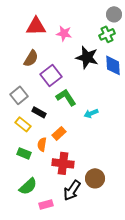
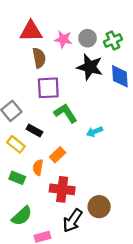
gray circle: (114, 14) -> (88, 38), moved
brown semicircle: (31, 58) -> (39, 58), moved, turned -42
purple square: (51, 75) -> (48, 88), turned 35

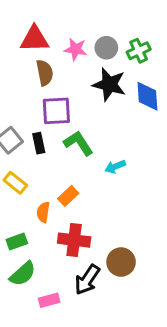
black rectangle: (34, 131) -> (39, 143), moved, turned 49
green rectangle: (17, 178) -> (17, 241), moved, turned -42

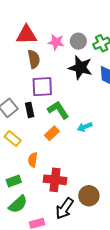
orange rectangle: (68, 196) -> (52, 133), moved

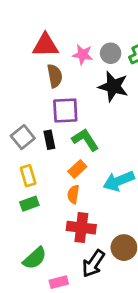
cyan arrow: (85, 127) -> (119, 181), moved, size x1.6
yellow rectangle: (13, 139) -> (28, 176), turned 35
orange semicircle: (33, 160) -> (73, 194), moved
green rectangle: (14, 181) -> (29, 204), moved

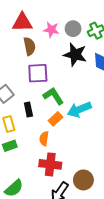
black rectangle: (49, 140) -> (28, 109), moved
orange rectangle: (77, 169) -> (55, 119), moved
cyan arrow: (119, 181) -> (79, 109), moved

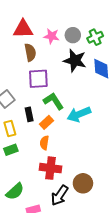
orange rectangle: (55, 119) -> (46, 122), moved

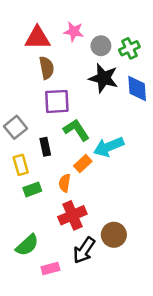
pink star: (52, 36) -> (74, 32), moved
orange rectangle: (46, 122) -> (83, 164), moved
green rectangle: (11, 150) -> (32, 189), moved
red cross: (50, 168) -> (72, 215), turned -30

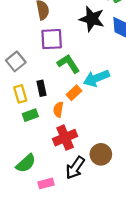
black rectangle: (45, 147) -> (42, 88), moved

